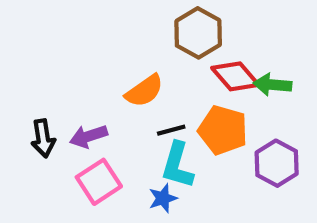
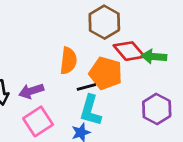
orange semicircle: (144, 91) -> (68, 61), turned -48
orange pentagon: (223, 130) -> (106, 73), moved

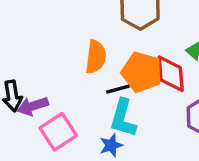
red diamond: (129, 51) -> (171, 74), moved, turned 36
purple arrow: (31, 91) -> (33, 106), moved

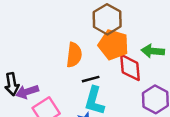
orange pentagon: (142, 72) -> (113, 45), moved

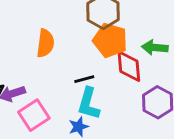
orange semicircle: (74, 55) -> (45, 43), moved

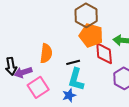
orange semicircle: (45, 43) -> (46, 53), moved

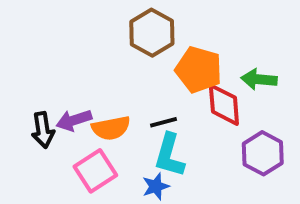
brown hexagon: (86, 15) -> (152, 33), moved
orange semicircle: (46, 53) -> (111, 128), moved, turned 72
purple arrow: (23, 72) -> (74, 120), moved

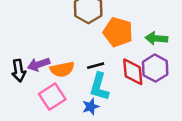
red diamond: (224, 105) -> (133, 72), moved
purple hexagon: (263, 153) -> (155, 68), moved

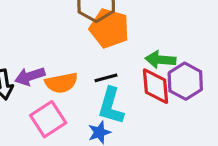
orange pentagon: (118, 32) -> (109, 28), moved
green arrow: (156, 38) -> (160, 60), moved

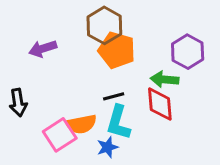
purple arrow: (30, 76) -> (43, 49), moved
purple hexagon: (185, 81) -> (188, 52), moved
orange semicircle: (61, 83) -> (81, 124), moved

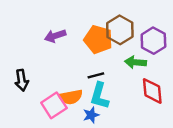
brown hexagon: (104, 25) -> (120, 30), moved
purple arrow: (43, 49) -> (55, 36), moved
red diamond: (160, 104) -> (152, 91), moved

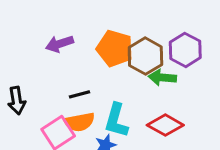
brown hexagon: (120, 30) -> (145, 56), moved
black line: (96, 75) -> (79, 94), moved
red diamond: (152, 91) -> (165, 125), moved, turned -56

